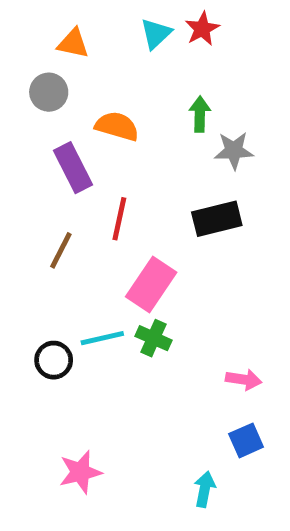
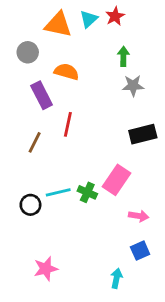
orange triangle: (73, 43) -> (58, 25), moved, size x1.5
green arrow: (200, 114) -> (123, 56), moved
black rectangle: (217, 219) -> (143, 134), moved
pink rectangle: (151, 285) -> (116, 180), moved

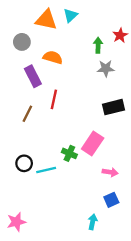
red star: (115, 16) -> (120, 35), moved
cyan line: (58, 192) -> (46, 170), moved
pink star: (46, 269) -> (16, 222), moved

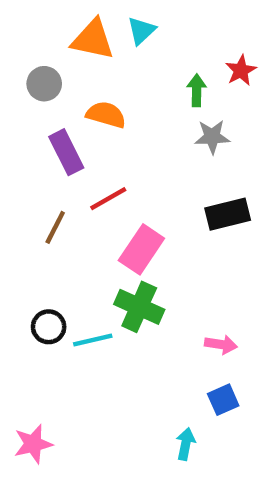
red line: (54, 99) -> (108, 199), turned 48
pink rectangle: (93, 143) -> (141, 249), moved
green cross: (69, 153) -> (139, 307), size x1.5

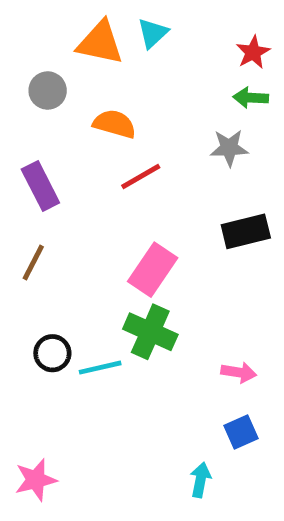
red star: (241, 70) -> (253, 52), moved
green arrow: (197, 90) -> (251, 98), moved, turned -88
purple rectangle: (66, 152) -> (40, 186), moved
red line: (108, 199) -> (141, 176), moved
brown line: (55, 227) -> (33, 262), moved

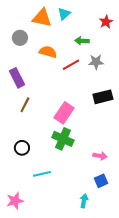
green arrow: (251, 98) -> (82, 41), moved
red line: (141, 176) -> (71, 65), moved
brown line: (33, 262) -> (25, 105), moved
cyan line: (100, 368) -> (42, 174), moved

